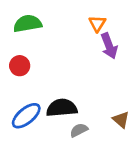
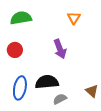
purple arrow: (109, 46) -> (60, 49), moved
blue ellipse: (26, 116) -> (20, 88), turned -40

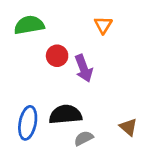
red circle: (15, 50) -> (57, 56), moved

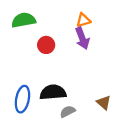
orange triangle: (103, 25) -> (83, 20), turned 42
purple arrow: (84, 68) -> (82, 38), moved

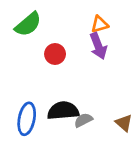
green semicircle: (24, 20) -> (28, 24), turned 150
gray semicircle: (68, 112) -> (83, 120), moved

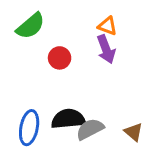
orange triangle: (100, 24) -> (107, 26), turned 36
gray semicircle: (83, 120) -> (90, 129), size x1.4

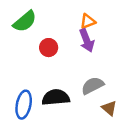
orange triangle: (107, 26) -> (88, 21), turned -42
gray semicircle: (90, 129) -> (93, 86), moved

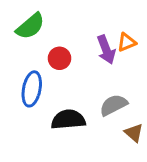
orange triangle: (88, 21) -> (127, 42), moved
blue ellipse: (24, 105) -> (32, 89), moved

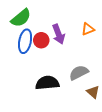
purple arrow: (106, 50) -> (58, 34), moved
blue ellipse: (32, 89) -> (25, 41), moved

